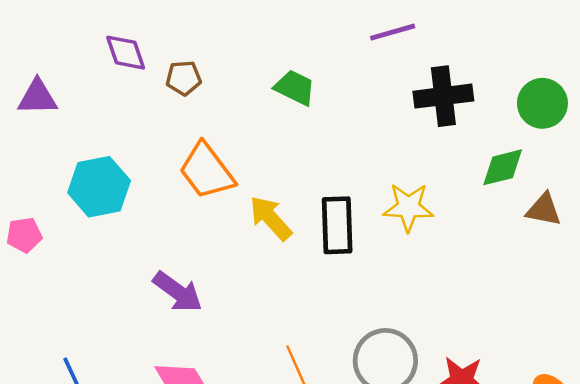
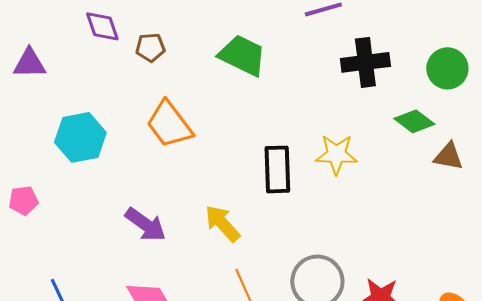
green trapezoid: (295, 88) -> (242, 55), size x1.4
green diamond: (503, 167) -> (414, 121), turned 51
yellow arrow: (271, 218) -> (222, 223), moved
pink pentagon: (24, 235) -> (23, 200), moved

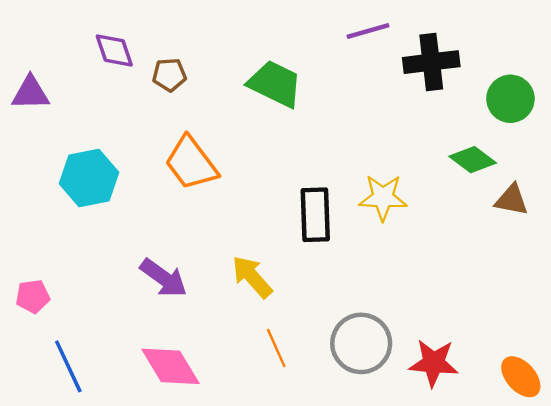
black cross: (365, 62) -> (431, 62), moved
pink pentagon: (23, 200) -> (33, 296), moved

